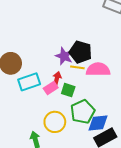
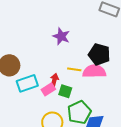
black pentagon: (81, 52) -> (99, 54), moved
purple star: (64, 56) -> (61, 36), moved

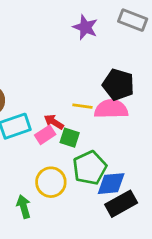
purple star: (61, 36) -> (85, 27), moved
red arrow: (54, 80) -> (54, 122), turned -72

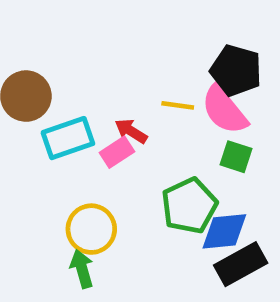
pink semicircle: (111, 109) -> (224, 110), turned -128
green square: (70, 138) -> (236, 157), moved
yellow circle: (51, 182) -> (91, 229), moved

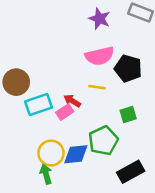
pink semicircle: (224, 110) -> (100, 56), moved, turned -64
green square: (236, 157) -> (128, 114), turned -35
blue diamond: (224, 231) -> (76, 154), moved

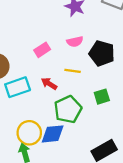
pink semicircle: (100, 56) -> (75, 42), size x0.6
pink rectangle: (65, 112) -> (42, 50), moved
green pentagon: (103, 141) -> (68, 109), moved

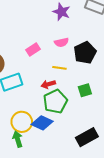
black pentagon: (102, 53) -> (85, 53), turned 30
red arrow: (49, 84) -> (48, 84), moved, turned -48
blue diamond: (53, 134) -> (42, 123), turned 30

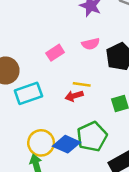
yellow line: (59, 68) -> (82, 84), moved
green pentagon: (55, 101) -> (92, 137), moved

